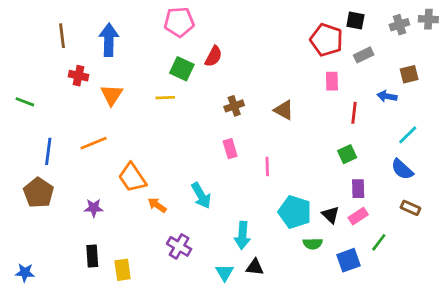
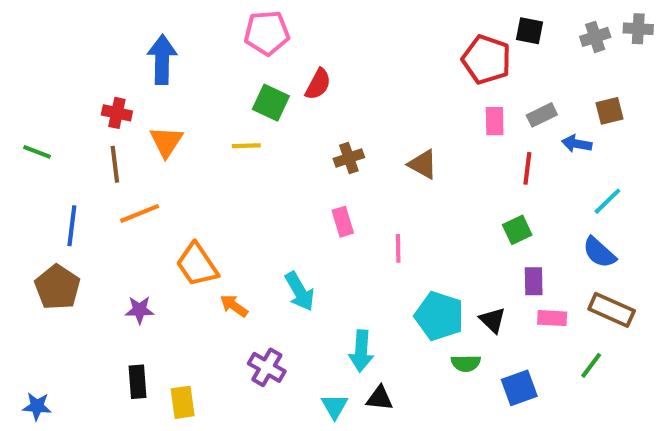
brown line: (62, 36) -> (115, 164), moved
gray rectangle: (364, 55) -> (542, 115), moved
brown rectangle: (410, 208) -> (612, 310), size x1.5
pink rectangle: (358, 216) -> (552, 318), moved, turned 36
green line: (379, 242) -> (591, 365), moved

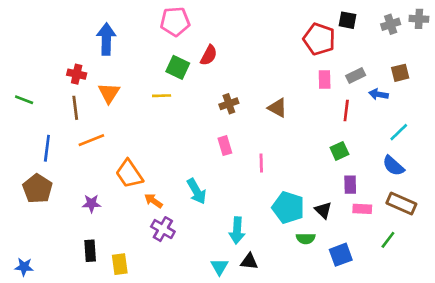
purple cross: (267, 367) -> (163, 229), moved

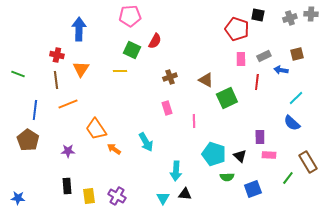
green square: (339, 151) -> (227, 98), moved, size x1.5
brown rectangle: (401, 203) -> (308, 162), moved, turned 35
purple cross: (163, 229) -> (117, 196), moved

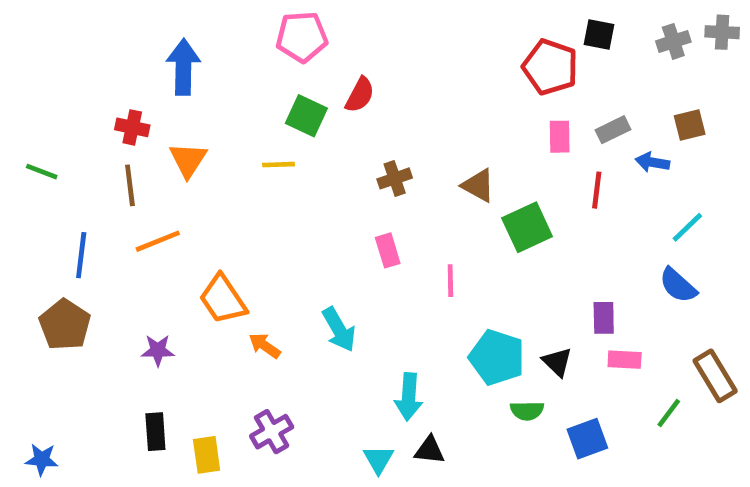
purple cross: (117, 196) -> (272, 432), moved, turned 30

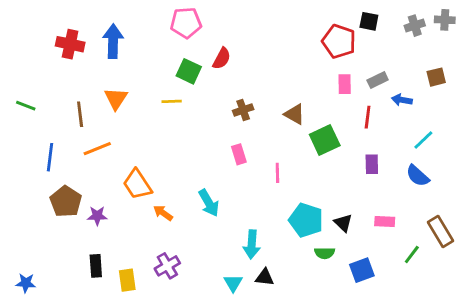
brown square: (690, 125) -> (436, 77), moved
red cross: (132, 127) -> (70, 44), moved, size x1.4
purple rectangle: (604, 318) -> (372, 164), moved
brown pentagon: (65, 325) -> (66, 201), moved

